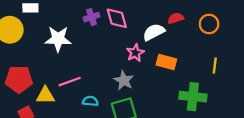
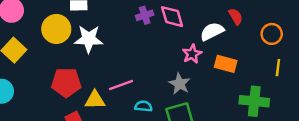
red semicircle: (176, 18) -> (236, 17), turned 77
orange circle: (209, 24) -> (272, 34), moved
white star: (58, 39) -> (89, 39), moved

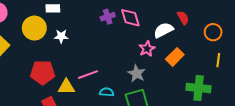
white star: (89, 39) -> (61, 36), size x0.6
orange rectangle: (226, 64) -> (175, 57), turned -60

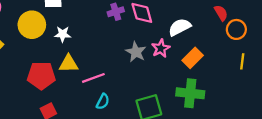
red semicircle: (183, 18) -> (221, 13), moved
gray star: (137, 73) -> (136, 52), moved
yellow triangle: (66, 87) -> (68, 64), moved
green cross: (199, 88) -> (190, 93), moved
cyan semicircle: (107, 92) -> (103, 102), moved, turned 112

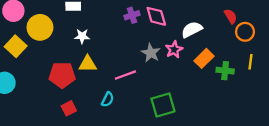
yellow circle: (32, 25) -> (40, 27), moved
pink line: (93, 78) -> (125, 75), moved
green cross: (190, 93) -> (225, 71), moved, size x0.7
cyan semicircle: (103, 102) -> (108, 99), moved

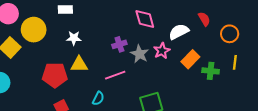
purple cross: (132, 15) -> (119, 44), moved
red semicircle: (231, 16) -> (204, 19), moved

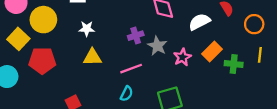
pink star: (162, 51) -> (182, 57), moved
red pentagon: (55, 75) -> (42, 61), moved
cyan semicircle: (98, 98) -> (127, 94), moved

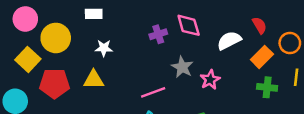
purple cross: (136, 36) -> (158, 34), moved
orange rectangle: (212, 51) -> (262, 57), moved
yellow triangle: (92, 57) -> (94, 80), moved

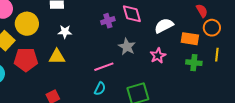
red semicircle: (259, 25) -> (202, 11), moved
orange rectangle: (262, 57) -> (190, 39), turned 54
pink star: (210, 80) -> (158, 56), moved

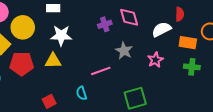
red semicircle: (202, 11) -> (180, 14), moved, turned 32
white star: (65, 32) -> (61, 35), size x1.5
cyan semicircle: (100, 89) -> (81, 93), moved, turned 136

